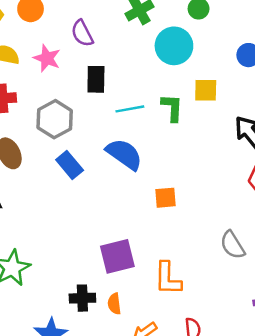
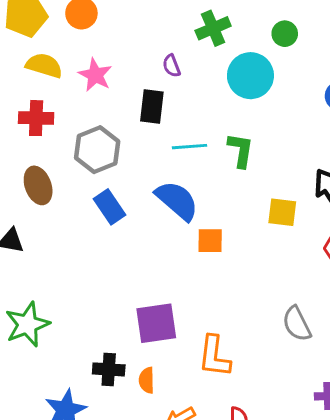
purple semicircle: (82, 33) -> (172, 66), moved, size x0.7
yellow square: (206, 90) -> (282, 212), moved
orange square: (166, 198) -> (210, 241), moved

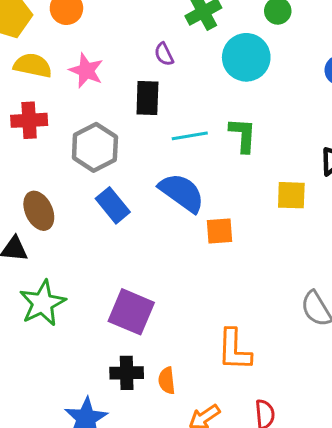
brown ellipse: (38, 185) -> (39, 211), moved
purple square: (156, 323) -> (131, 312), moved, turned 36
green star: (27, 324) -> (43, 303), moved

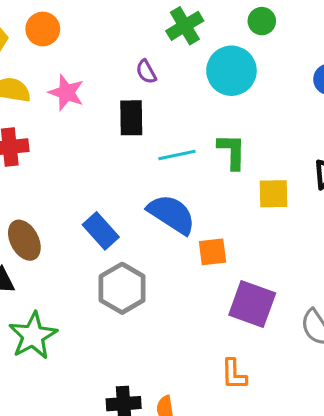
gray hexagon: (95, 147) -> (122, 288), moved
yellow square: (291, 195) -> (273, 194), moved
purple square: (131, 312) -> (252, 304), moved
orange L-shape: (234, 350) -> (234, 374), size x0.7

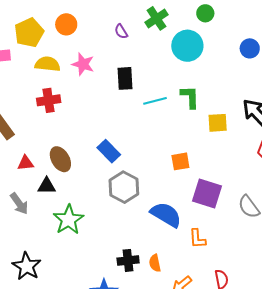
purple semicircle: (146, 72) -> (121, 31), moved
blue semicircle: (172, 214) -> (166, 215), moved

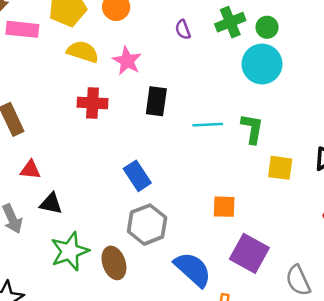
green circle: (205, 13) -> (267, 27), moved
black rectangle: (125, 78) -> (156, 101), moved
red cross: (49, 100) -> (93, 103), moved
brown ellipse: (60, 159) -> (114, 263), moved

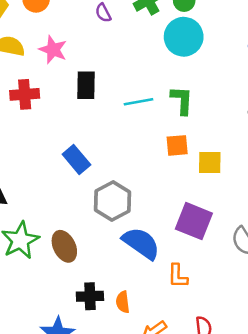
yellow square: (280, 168) -> (210, 162), moved
orange square: (224, 207) -> (177, 145), moved
gray hexagon: (147, 225) -> (113, 201), moved

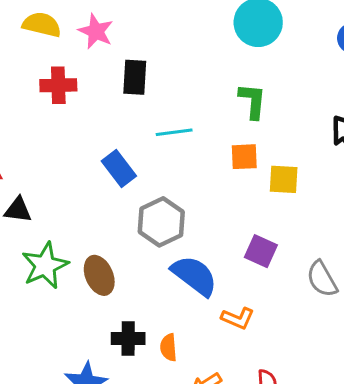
cyan line: (138, 102) -> (174, 132), moved
purple square: (194, 221) -> (261, 251), size x0.7
orange L-shape: (178, 276) -> (238, 318), turned -70

